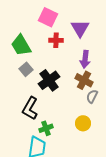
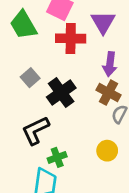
red cross: (56, 40) -> (71, 38), size x1.5
green trapezoid: (21, 45) -> (23, 25), moved
black L-shape: (30, 108) -> (35, 130), turned 35

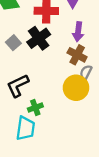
black cross: (61, 93) -> (39, 38), moved
yellow circle: (107, 151) -> (76, 88), moved, size x1.5

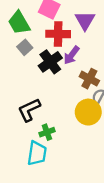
purple arrow: (78, 32) -> (72, 55), moved, turned 30
gray square: (13, 43) -> (25, 47), moved

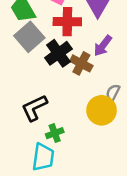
gray square: (25, 47) -> (29, 37), size x1.6
purple arrow: (72, 55) -> (103, 46), moved
brown cross: (89, 79) -> (81, 63), moved

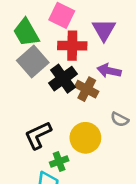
purple arrow: (103, 46) -> (109, 71), turned 65
gray semicircle: (113, 93) -> (120, 119), turned -90
yellow circle: (102, 110) -> (85, 138), moved

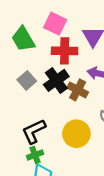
gray square: (33, 61) -> (27, 80), moved, size x0.7
green cross: (59, 161) -> (35, 155), moved

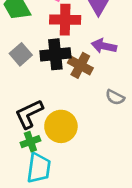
black cross: (56, 80) -> (55, 54), turned 30
yellow circle: (76, 134) -> (61, 126), moved

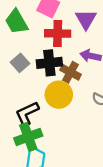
yellow circle: (61, 126) -> (59, 95), moved
green cross: (30, 142) -> (28, 137), size x1.6

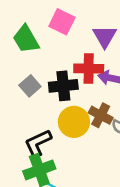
red cross: (58, 33) -> (89, 69), moved
brown cross: (71, 72) -> (101, 115), moved

